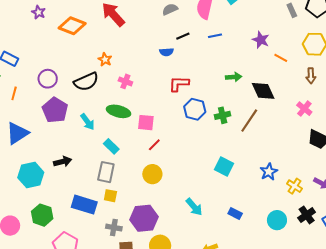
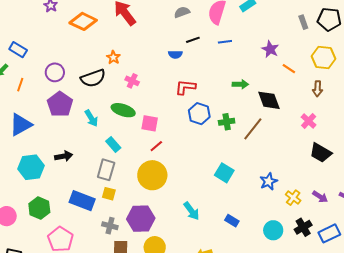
yellow circle: (152, 174) -> (152, 175), size x1.5

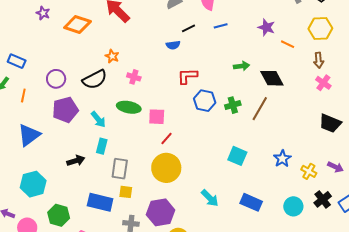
purple pentagon: (60, 104) -> (65, 110), turned 30
pink cross: (309, 121) -> (323, 83), moved
cyan rectangle: (113, 145) -> (102, 146), moved, turned 63
cyan hexagon: (31, 167) -> (33, 184), moved
blue rectangle: (232, 221) -> (251, 202), size x1.5

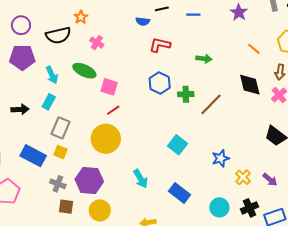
purple star: (266, 27) -> (239, 12), moved
red L-shape: (187, 76) -> (160, 45), moved
black diamond: (272, 78) -> (250, 85), moved

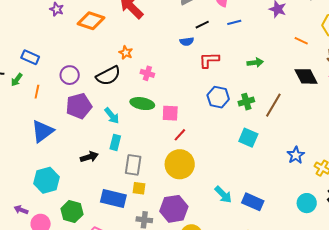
cyan square: (178, 145) -> (248, 138), moved
blue rectangle: (179, 193) -> (253, 202), moved

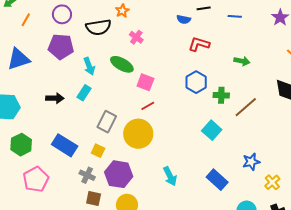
gray rectangle: (133, 165) -> (107, 122), moved
yellow square: (139, 188) -> (98, 151), moved
blue rectangle: (253, 202) -> (217, 180), moved

